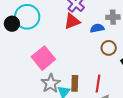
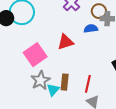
red triangle: (72, 21) -> (66, 42), moved
brown circle: (109, 48) -> (99, 11), moved

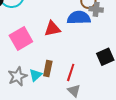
blue semicircle: (91, 29) -> (79, 18), size x1.6
gray star: (41, 80) -> (17, 76), moved

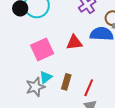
cyan triangle: (36, 75) -> (46, 77), moved

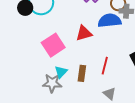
gray star: (35, 87) -> (52, 83), turned 30
red line: (89, 88) -> (105, 66), moved

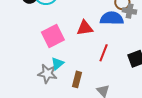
red line: (105, 66) -> (104, 53), moved
brown rectangle: (82, 73) -> (77, 79), moved

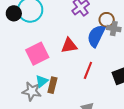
blue semicircle: (112, 18) -> (96, 36), turned -65
brown rectangle: (77, 79) -> (52, 85), moved

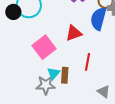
red line: (88, 70) -> (88, 62), moved

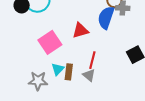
gray star: (46, 85) -> (38, 81), moved
gray triangle: (104, 92) -> (89, 75), moved

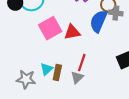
pink square: (50, 42) -> (50, 28), moved
gray triangle: (89, 75) -> (77, 77), turned 32

